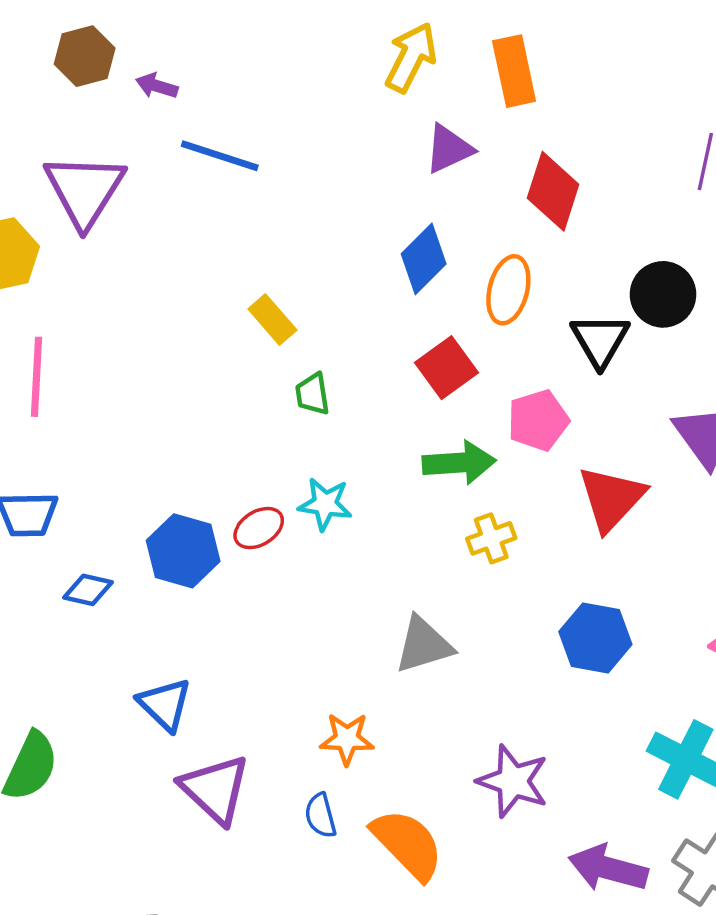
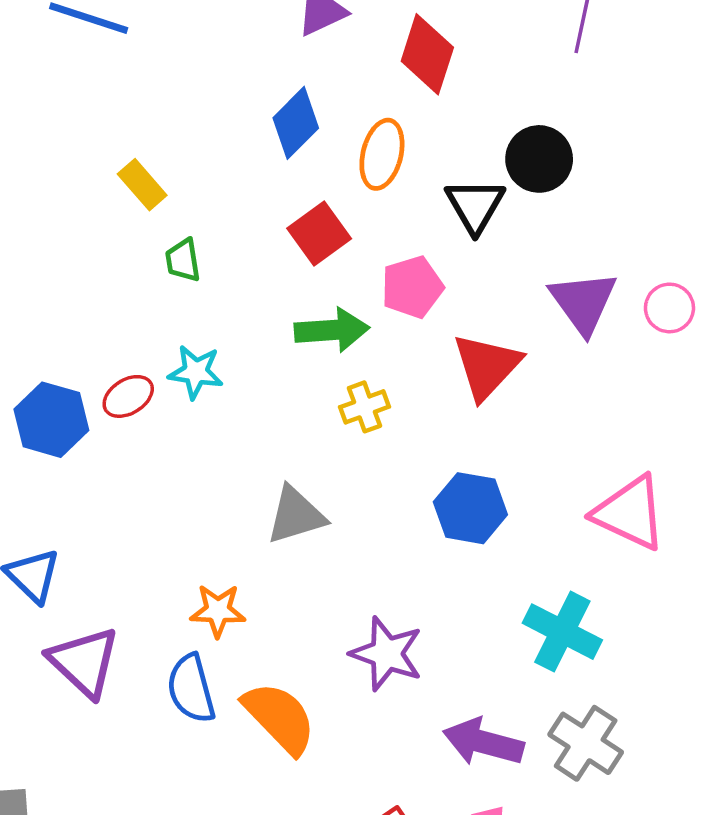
blue semicircle: (321, 816) -> (191, 689), size x1.5

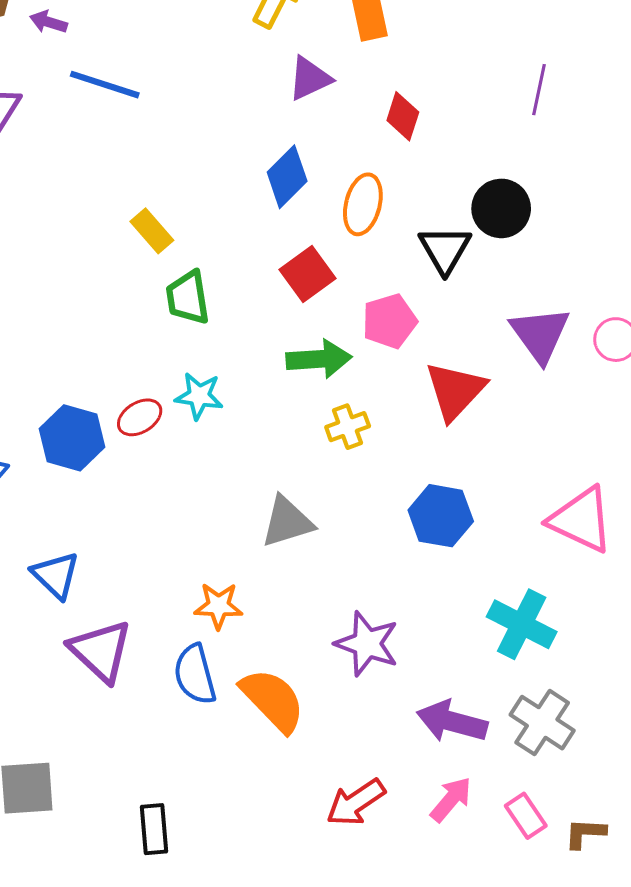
red diamond: (427, 54) -> (403, 116), size x0.7
green trapezoid: (183, 260) -> (188, 298), size x1.4

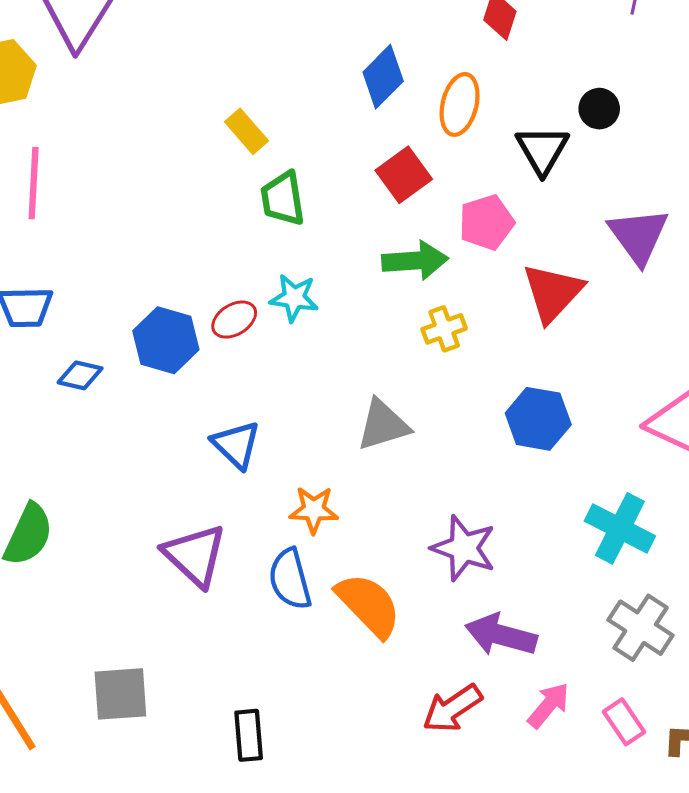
black circle: (501, 208) -> (599, 109), size x0.7
blue triangle: (56, 575) -> (236, 445), moved
purple arrow: (452, 722) -> (501, 635), moved

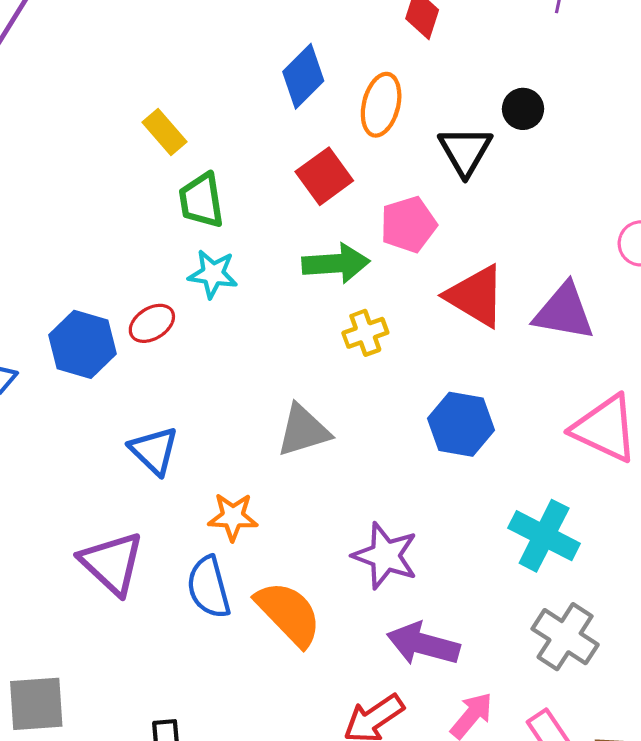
purple triangle: (638, 236) -> (564, 312), moved, turned -44
red triangle: (553, 293) -> (476, 296), turned -42
cyan star: (294, 298) -> (213, 274), moved

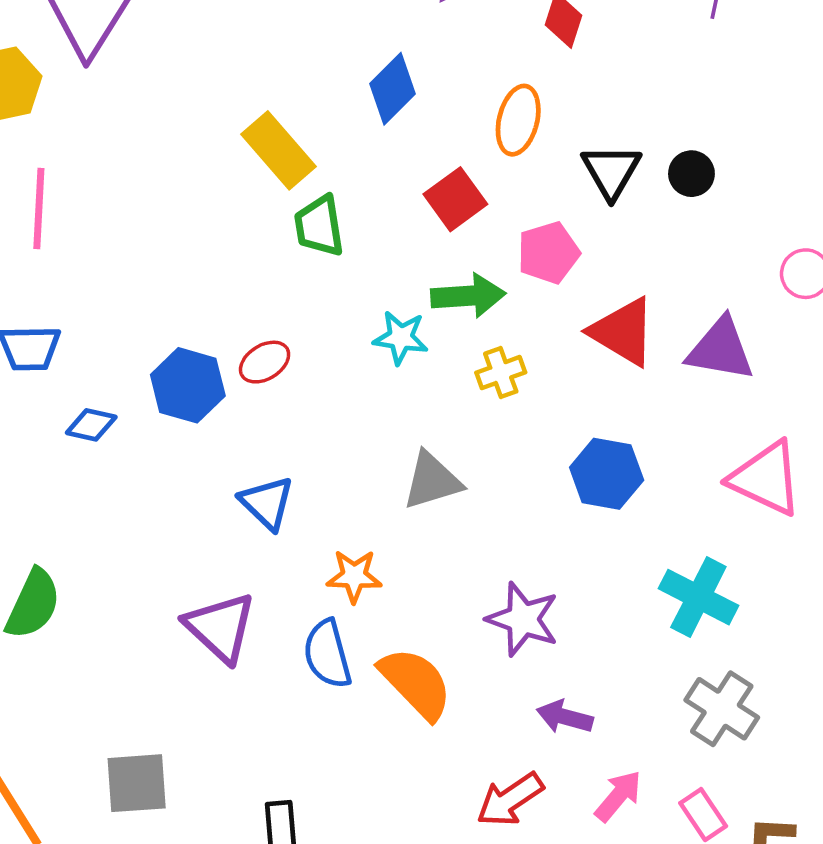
blue diamond: (303, 76) -> (393, 89), moved
black circle: (523, 109) -> (691, 174), moved
yellow rectangle: (165, 132) -> (279, 150), size x1.5
cyan star: (213, 274) -> (401, 338), moved
purple arrow: (423, 644) -> (565, 717), size x0.7

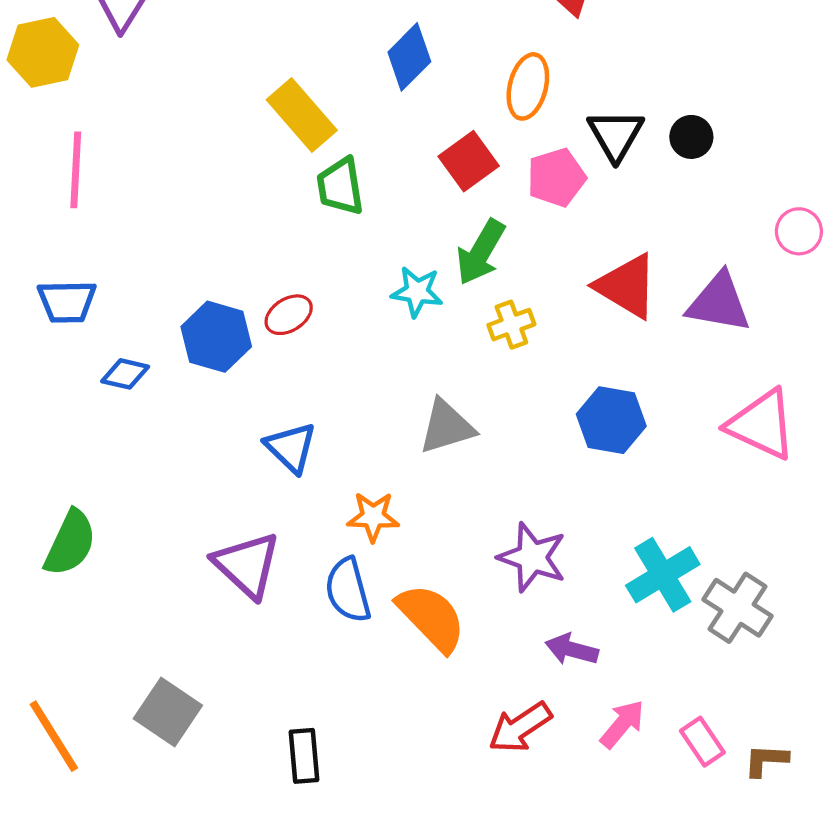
pink pentagon: (548, 253) -> (556, 178), moved
green arrow: (468, 296) -> (481, 252), turned 124
cyan cross: (698, 597) -> (663, 575), moved, turned 32
gray cross: (722, 709) -> (737, 608), moved
gray square: (137, 783) -> (168, 712), turned 38

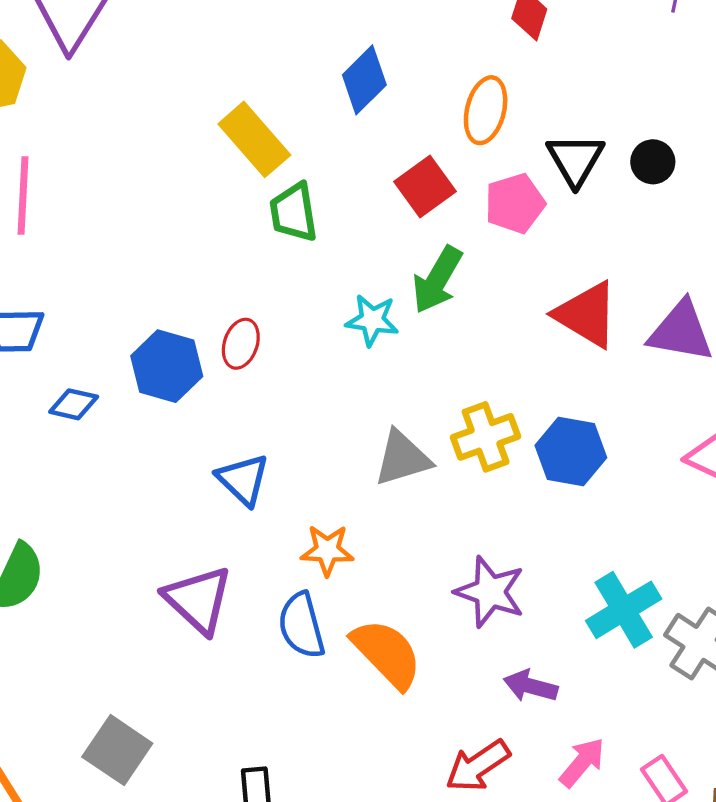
red ellipse: (289, 315) -> (241, 344), turned -39
yellow cross: (511, 325) -> (486, 437), moved, size x1.4

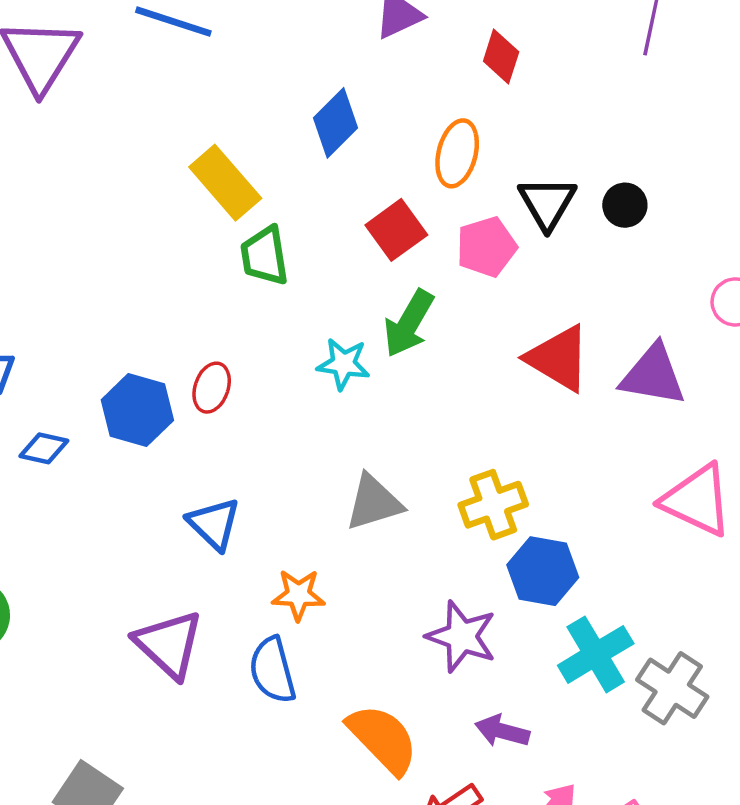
yellow cross: (486, 437) -> (493, 505), moved
blue hexagon: (571, 451) -> (543, 571), moved
orange semicircle: (387, 654) -> (383, 739), moved

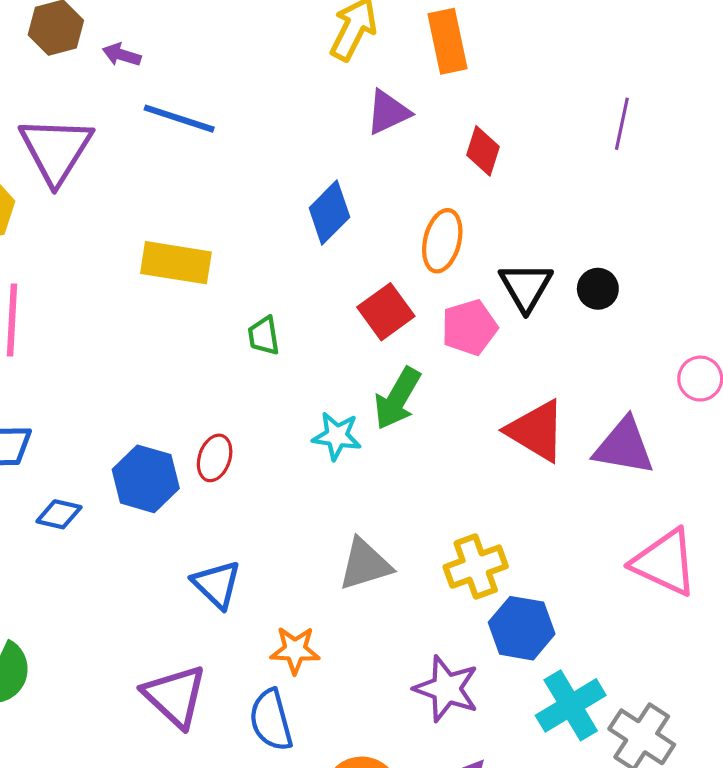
yellow rectangle: (225, 183) -> (176, 263), moved, turned -40
green trapezoid: (265, 256) -> (264, 336), size x0.7

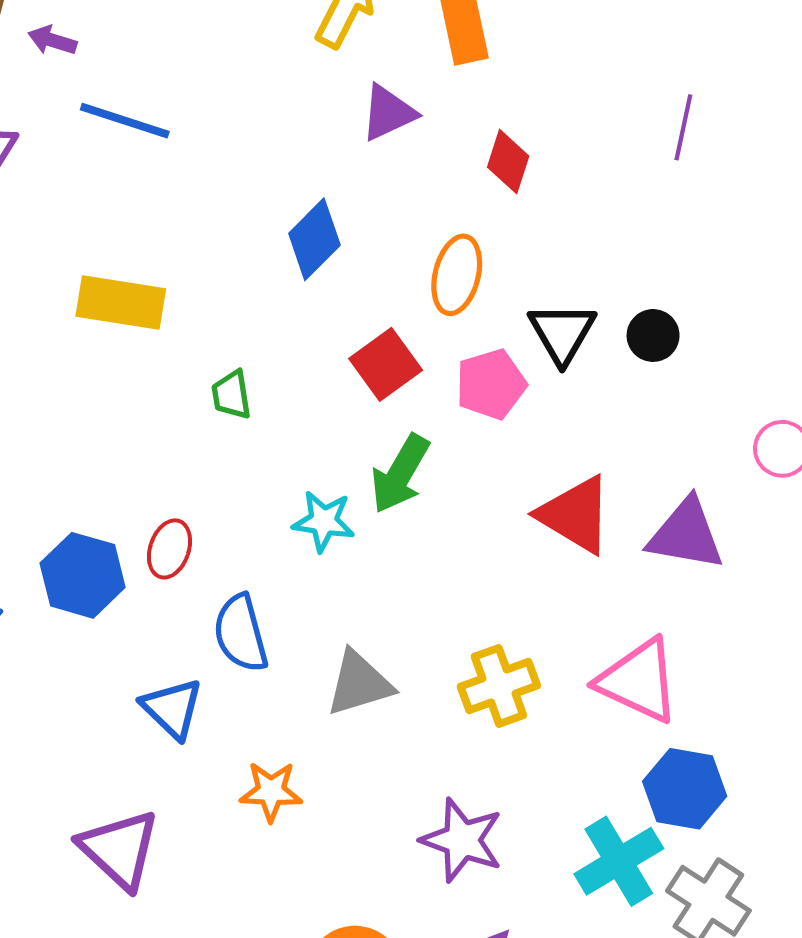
pink triangle: (665, 562) -> (639, 681), moved
blue hexagon: (522, 628) -> (685, 789), moved
blue semicircle: (271, 720) -> (241, 633), moved

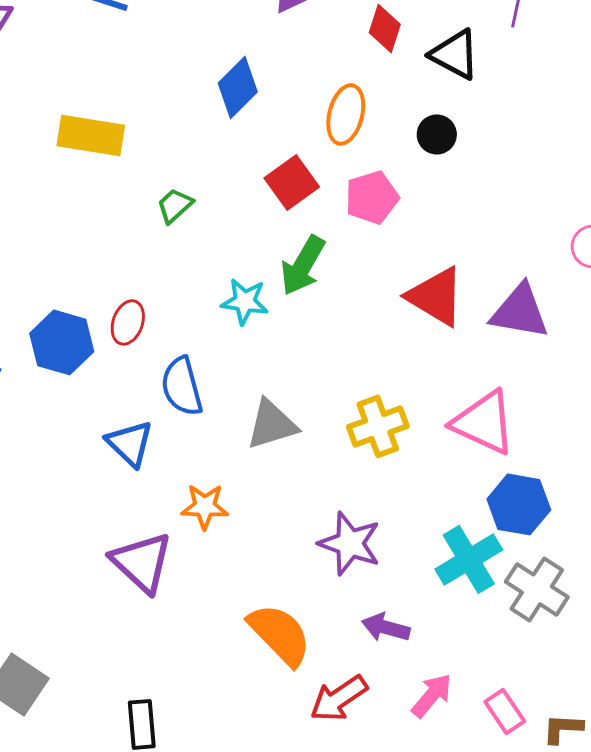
black triangle: (562, 333) -> (455, 54), moved, turned -32
black circle: (653, 335) -> (437, 134), moved
green trapezoid: (231, 395) -> (175, 205), turned 57
purple triangle: (119, 849) -> (142, 562), moved

